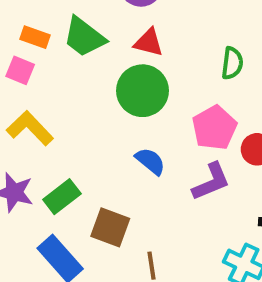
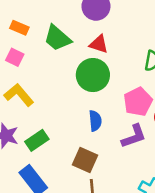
orange rectangle: (35, 37) -> (19, 28), moved
blue semicircle: (150, 161) -> (95, 121), turned 42
brown square: (110, 227) -> (85, 160), moved

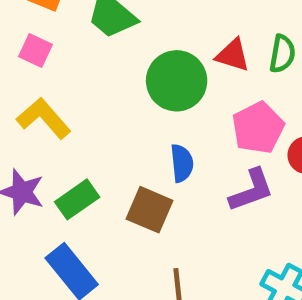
red triangle: (99, 44) -> (233, 55), moved
brown square: (85, 160) -> (150, 210), moved

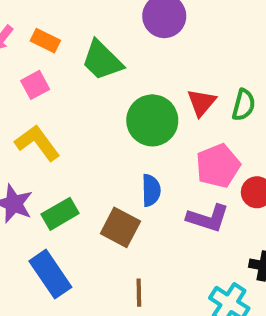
pink square: (35, 50) -> (35, 85), turned 32
red triangle: (233, 55) -> (202, 103), turned 48
purple L-shape: (251, 190) -> (208, 218), turned 33

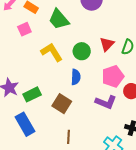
green circle: (152, 120) -> (82, 51), size x0.7
yellow L-shape: (37, 143) -> (52, 52), moved
blue semicircle: (151, 190) -> (76, 77), moved

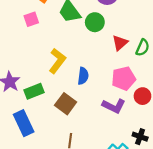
green circle: (82, 51) -> (95, 22), moved
yellow L-shape: (52, 52) -> (57, 61), moved, turned 65

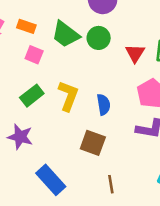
pink square: (31, 19) -> (34, 55), moved, turned -32
green rectangle: (34, 91) -> (32, 96), moved

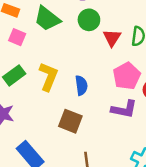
green circle: (99, 38) -> (89, 20), moved

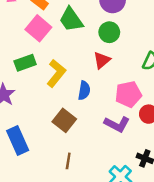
pink square: (17, 37) -> (38, 28), size x1.5
red triangle: (112, 38) -> (102, 60), moved

